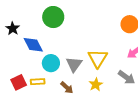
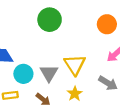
green circle: (53, 17) -> (50, 20), moved

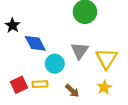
gray triangle: (49, 73) -> (80, 51), moved

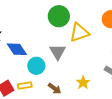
yellow triangle: (106, 59) -> (79, 33), moved, turned 45

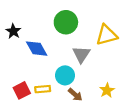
green circle: (59, 16) -> (66, 22), moved
cyan circle: (36, 66) -> (65, 75), moved

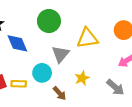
yellow star: (107, 90) -> (82, 78), moved
brown arrow: (75, 95) -> (60, 93), moved

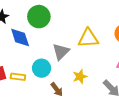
green circle: (49, 21) -> (39, 17), moved

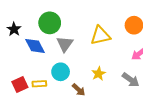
gray triangle: (61, 52) -> (65, 44), moved

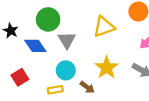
yellow star: (99, 74) -> (107, 68), size x1.5
red square: (20, 84) -> (20, 77), moved
yellow rectangle: (39, 84) -> (55, 90), moved

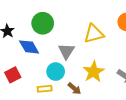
gray triangle: (67, 40) -> (66, 51), moved

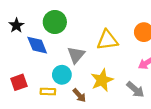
red square: (13, 75) -> (19, 82), moved

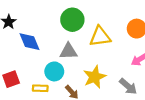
green circle: (55, 22) -> (72, 20), moved
gray triangle: (76, 55) -> (69, 51), turned 48

